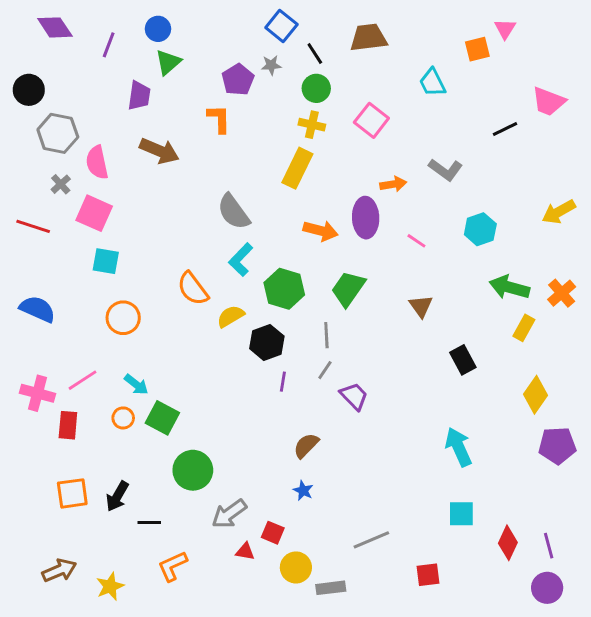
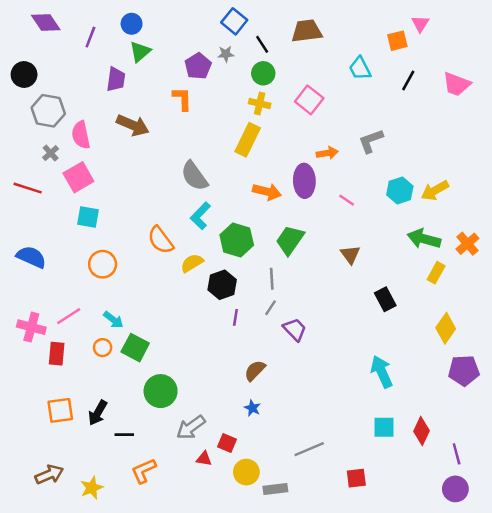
black line: (505, 129) -> (408, 81), moved, turned -35
gray L-shape: (445, 170) -> (371, 141), turned 124
yellow arrow: (559, 212) -> (435, 191), moved
pink square: (94, 213) -> (78, 177), turned 36
red diamond: (508, 543) -> (422, 431), moved

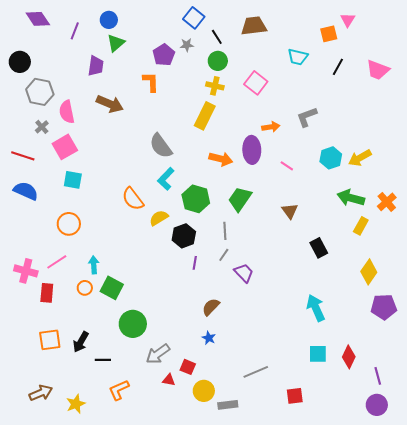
cyan trapezoid: (360, 68) -> (298, 57), turned -50
blue semicircle: (31, 257) -> (26, 191), moved
orange circle: (103, 264) -> (69, 224), moved
cyan arrow: (113, 320) -> (94, 265), turned -132

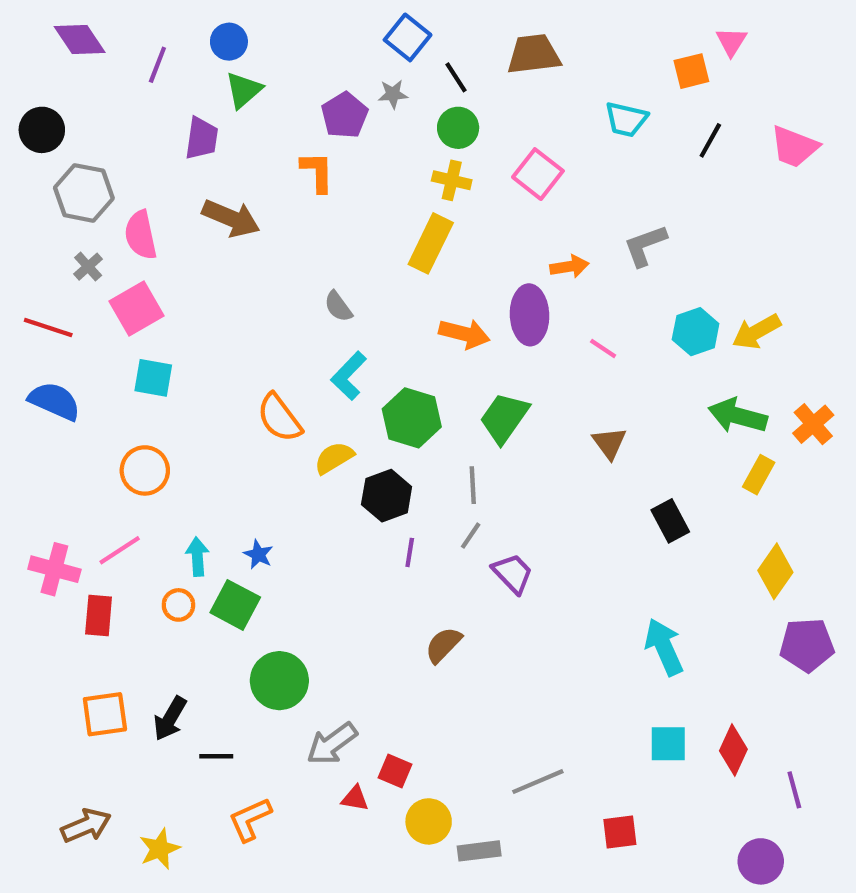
gray semicircle: (161, 146) -> (338, 306), size x0.6
blue star: (209, 338) -> (258, 555), moved
purple circle: (377, 405) -> (761, 861), moved

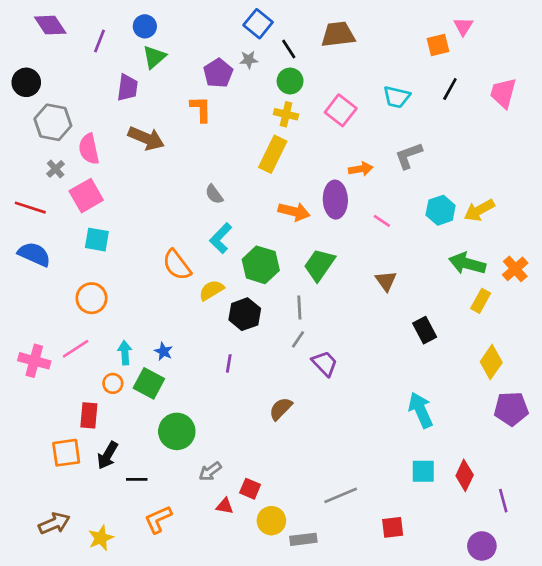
cyan trapezoid: (626, 119) -> (397, 97), moved
pink trapezoid: (794, 147) -> (503, 93), turned 84
purple line: (410, 552) -> (229, 363), moved
red rectangle: (99, 615) -> (89, 415), moved
gray arrow: (332, 744) -> (210, 471), size x0.7

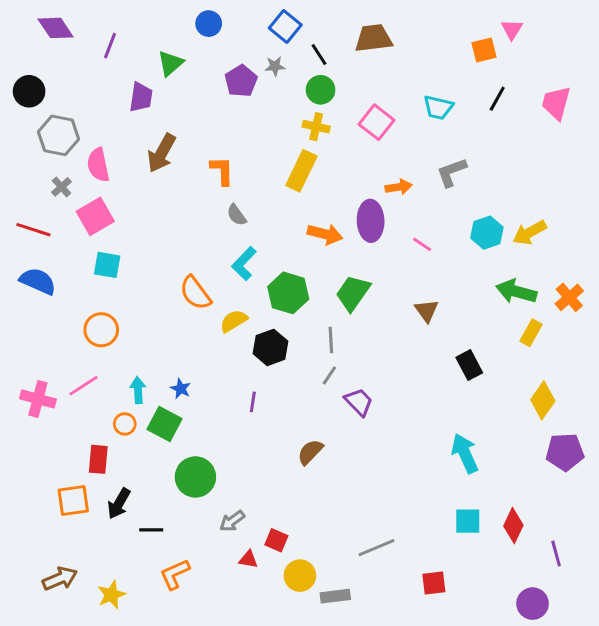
blue circle: (145, 26) -> (209, 24), moved
orange L-shape: (201, 109) -> (222, 171), moved
brown arrow: (146, 138) -> (162, 153), turned 96

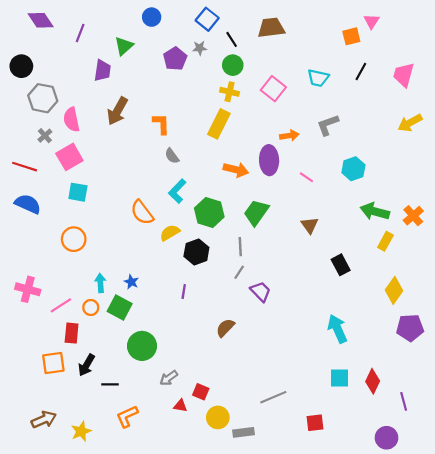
yellow arrow: (530, 233) -> (410, 123), moved
pink line: (84, 386) -> (61, 305), moved

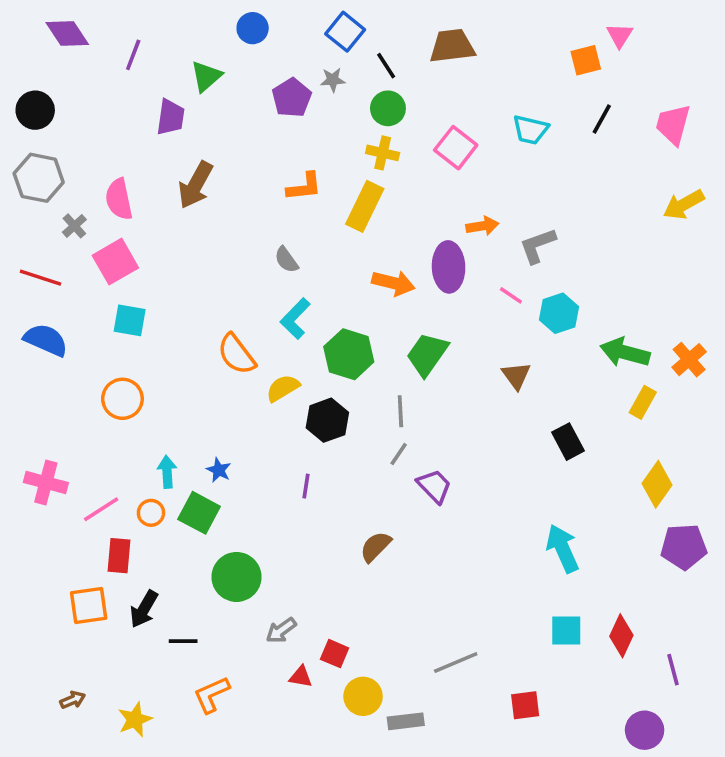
gray hexagon: (43, 98) -> (39, 178), moved
orange L-shape: (161, 124) -> (304, 187), moved, turned 85
gray L-shape: (328, 125) -> (538, 246), moved
cyan hexagon: (353, 169) -> (559, 313), moved
brown arrow: (44, 420) -> (73, 700), size x0.6

